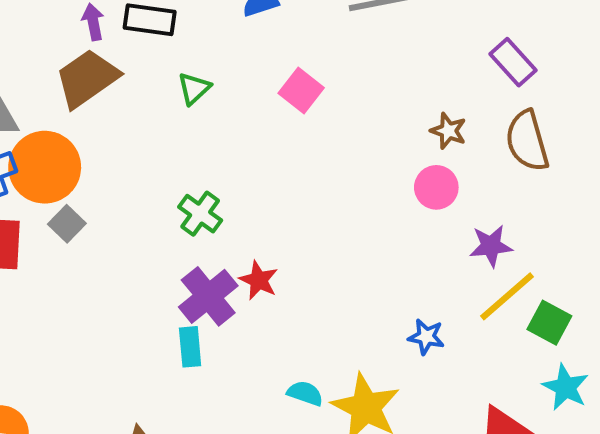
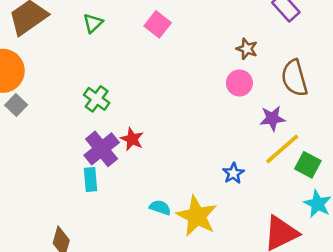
brown semicircle: (527, 141) -> (294, 78), moved
blue star: (426, 337) -> (233, 173), turned 30

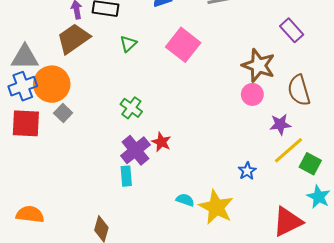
pink square: (158, 24) -> (183, 45), size x1.5
brown star: (247, 49) -> (259, 65), size x1.8

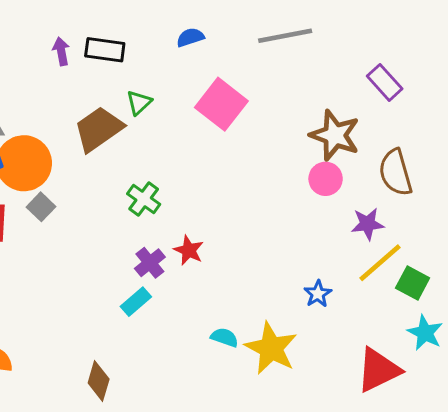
brown trapezoid: (73, 39) -> (99, 129), moved
purple cross: (135, 150) -> (150, 263), size x0.7
cyan rectangle: (126, 176) -> (136, 302), turned 54

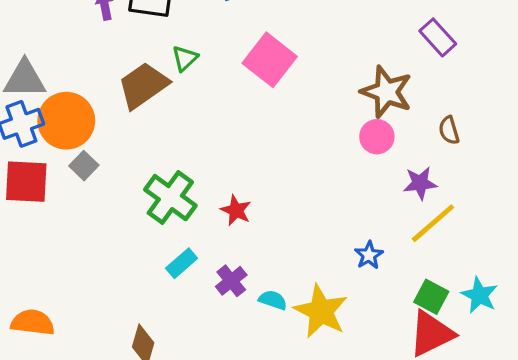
brown semicircle: (395, 173) -> (449, 130), size x0.6
green cross: (144, 199) -> (170, 198), moved, size x1.5
purple cross: (150, 263) -> (231, 281), moved
green square: (413, 283) -> (431, 297), moved

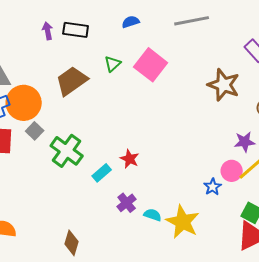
green triangle: (185, 58) -> (113, 64), moved
pink circle: (377, 137) -> (232, 171), moved
green cross: (170, 198) -> (67, 151), moved
cyan rectangle: (182, 263) -> (102, 173), moved

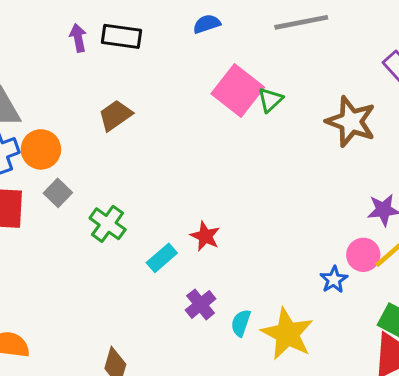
green triangle: (113, 64) -> (270, 100), moved
brown trapezoid: (72, 81) -> (115, 115), size x0.7
orange circle: (24, 103) -> (41, 149), size x0.7
green cross: (67, 151) -> (108, 224), size x0.7
cyan semicircle: (153, 215) -> (241, 323), turned -90

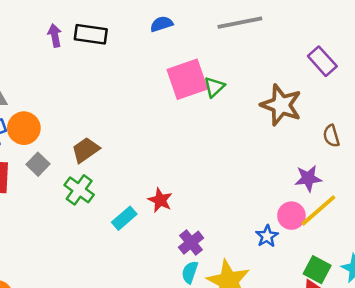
pink square: (238, 91) -> (187, 79), turned 33
brown trapezoid: (115, 115) -> (86, 150), moved
purple cross: (201, 304) -> (191, 243), moved

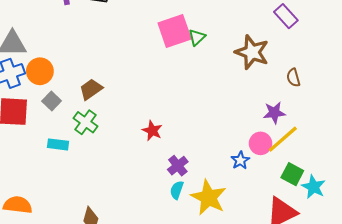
cyan rectangle: (124, 218) -> (58, 144), moved, turned 48
green square: (317, 270) -> (292, 174), moved

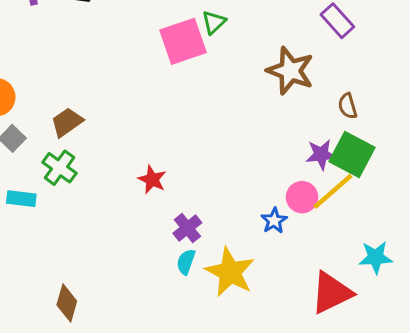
green triangle: (197, 37) -> (214, 22), moved
green square: (292, 174) -> (352, 155), moved, size x1.4
cyan star: (314, 187) -> (376, 257), turned -30

